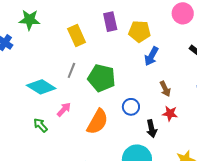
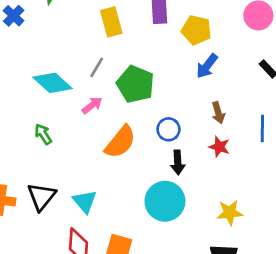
pink arrow: (64, 109) -> (92, 105), moved
black arrow: (152, 129) -> (178, 162), moved

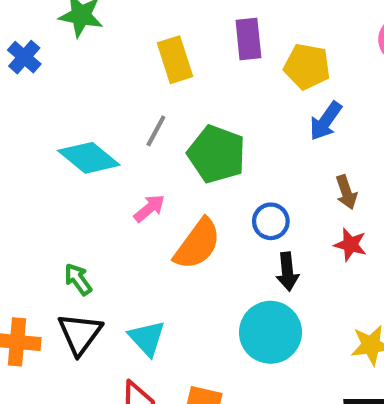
pink arrow: (92, 105) -> (149, 208), moved
green arrow: (43, 134) -> (78, 279), moved

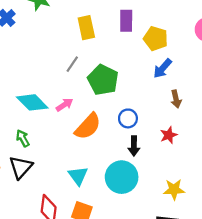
cyan diamond: (89, 158) -> (32, 102), moved
brown arrow: (346, 192) -> (176, 99), moved
red star: (350, 245) -> (169, 135), turned 30
cyan triangle: (147, 338) -> (78, 176), moved

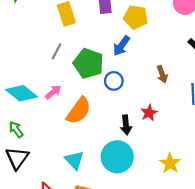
blue arrow: (163, 68) -> (121, 46), moved
blue circle: (128, 118) -> (114, 81), moved
red star: (169, 135) -> (149, 113), moved
yellow star: (174, 189) -> (170, 163), turned -30

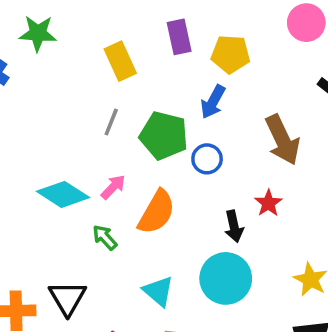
brown arrow: (162, 74) -> (282, 140), size x1.8
green arrow: (16, 129) -> (105, 237), moved

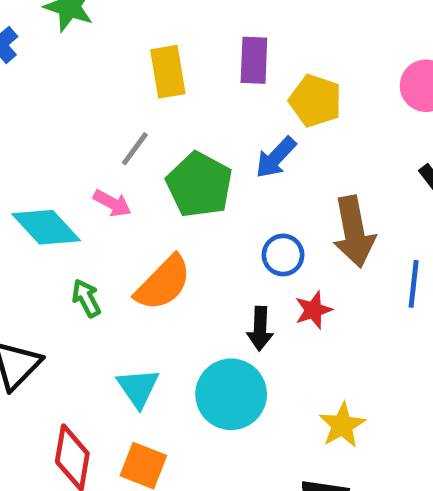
blue circle: (207, 159) -> (283, 255), moved
pink arrow: (113, 187) -> (112, 203), moved, turned 60

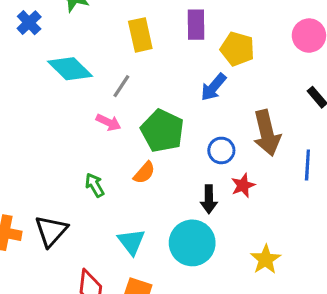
green pentagon: (199, 185) -> (162, 131), moved
cyan diamond: (46, 227) -> (70, 69), moved
orange semicircle: (163, 283) -> (144, 173), size x0.6

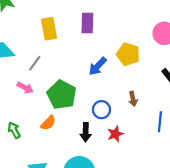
yellow pentagon: (237, 49) -> (128, 54), moved
brown arrow: (267, 133) -> (133, 99), size x0.5
black arrow: (209, 199) -> (86, 132), moved

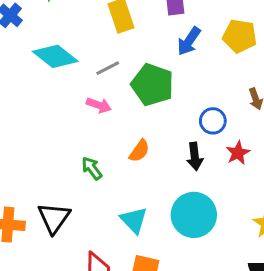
gray line: (35, 63) -> (108, 68), turned 35
blue arrow: (98, 66) -> (189, 41), moved
green pentagon: (62, 95) -> (152, 85), moved

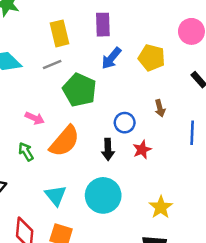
gray line: (108, 68) -> (52, 65), moved
pink arrow: (99, 105) -> (35, 118), moved
orange semicircle: (139, 151) -> (65, 141), size x1.8

